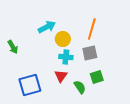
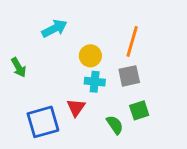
cyan arrow: (47, 27) -> (54, 29), moved
red triangle: (61, 76) -> (76, 108), moved

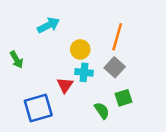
gray square: (129, 76) -> (115, 67), turned -36
red triangle: (76, 108) -> (65, 85), moved

